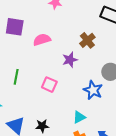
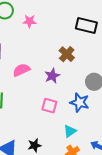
pink semicircle: (42, 40) -> (21, 70), moved
pink square: (49, 85) -> (49, 106), moved

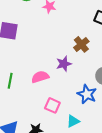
pink semicircle: (21, 70) -> (40, 77), moved
pink square: (49, 106) -> (52, 105), moved

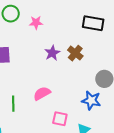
purple star: (64, 64) -> (52, 53), moved

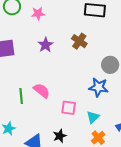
purple star: (52, 53) -> (45, 45), moved
pink semicircle: (42, 93) -> (42, 91), moved, turned 72

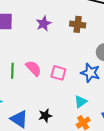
brown cross: (79, 41) -> (78, 24), turned -35
pink square: (69, 108) -> (58, 73), moved

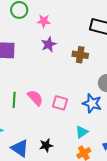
purple star: (44, 24) -> (49, 44), moved

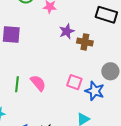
purple star: (49, 44) -> (67, 31), moved
pink square: (60, 103) -> (74, 82), moved

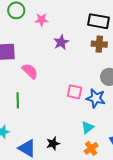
brown cross: (85, 42) -> (99, 44), moved
pink semicircle: (38, 83) -> (30, 71), moved

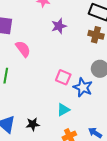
cyan triangle: (88, 128) -> (63, 110), moved

